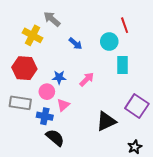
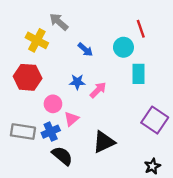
blue star: (59, 77) -> (77, 82), moved
gray rectangle: (20, 103) -> (23, 132), moved
blue cross: (45, 116) -> (51, 132), turned -35
black triangle: (106, 121) -> (104, 142), moved

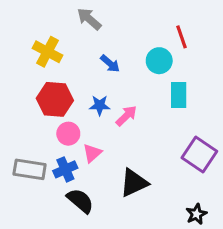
gray arrow: (59, 22) -> (89, 19), moved
red hexagon: (28, 77) -> (55, 99), moved

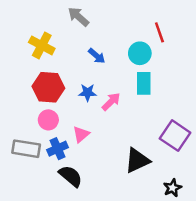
cyan rectangle: (179, 95) -> (144, 83), moved
pink circle: (68, 134) -> (48, 120), moved
black triangle: (134, 183) -> (137, 160), moved

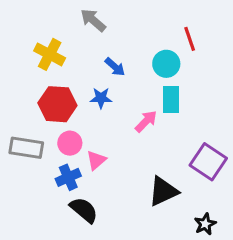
blue star: (88, 92) -> (101, 98), moved
pink arrow: (111, 102) -> (146, 121), moved
pink circle: (48, 120) -> (70, 143), moved
gray rectangle: (26, 149) -> (26, 148), moved

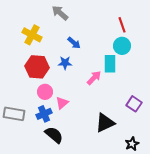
cyan circle: (166, 64) -> (122, 46), moved
gray rectangle: (26, 148) -> (14, 114), moved
purple square: (208, 162) -> (134, 104), size x0.7

